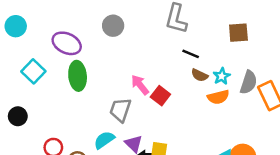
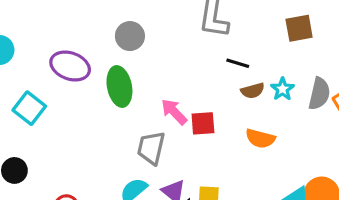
brown semicircle: (200, 75) -> (253, 91), turned -35
green ellipse: (78, 76) -> (119, 86), moved
red square: (160, 96) -> (203, 123), turned -36
orange semicircle: (218, 97) -> (260, 138), moved, turned 35

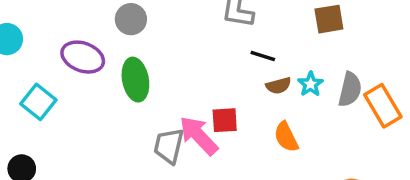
gray circle: (130, 36) -> (131, 19), moved
pink arrow: (174, 112) -> (199, 136), moved, size x1.4
orange semicircle: (260, 138) -> (286, 137), turned 48

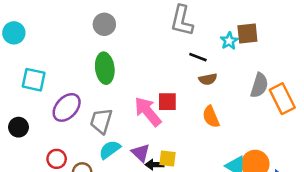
purple ellipse: (83, 57) -> (67, 107), moved, turned -72
cyan star: (310, 84) -> (229, 41), moved
cyan square: (38, 102) -> (34, 80), turned -30
gray trapezoid: (169, 146) -> (101, 121), moved

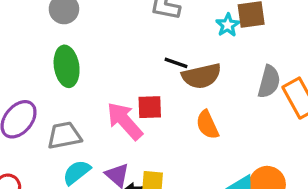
black line: (198, 57) -> (176, 63), moved
brown semicircle: (208, 79) -> (202, 76), size x1.6
gray trapezoid: (101, 121) -> (64, 135), turned 64

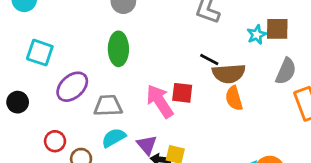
gray semicircle: (269, 82) -> (286, 71), moved
orange semicircle: (207, 125) -> (234, 98), moved

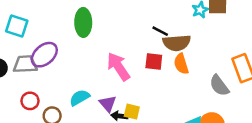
gray semicircle: (286, 71) -> (219, 86), moved, turned 120
red square: (182, 93) -> (154, 62), moved
gray trapezoid: (108, 106) -> (25, 64), moved

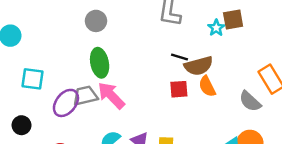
gray trapezoid: (25, 64) -> (85, 96), moved
pink arrow: (118, 67) -> (111, 95), moved

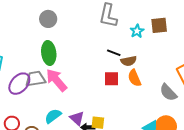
cyan star: (216, 28) -> (137, 31), moved
brown semicircle: (199, 66) -> (129, 61), size x0.7

